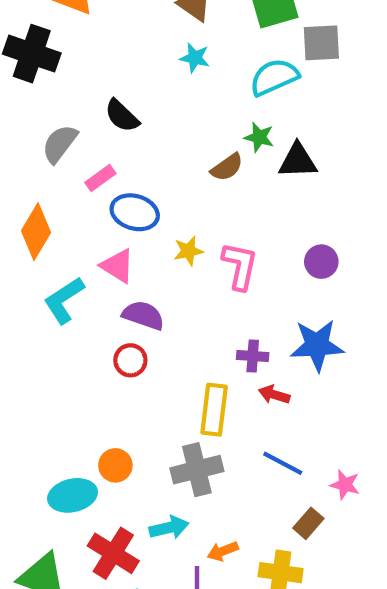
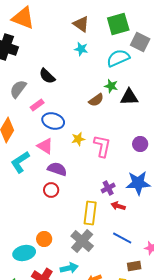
gray square: (321, 43) -> (140, 42), turned 30
purple cross: (253, 356) -> (108, 188), turned -32
gray cross: (197, 470) -> (82, 241), turned -35
brown rectangle: (308, 523) -> (134, 266), turned 40

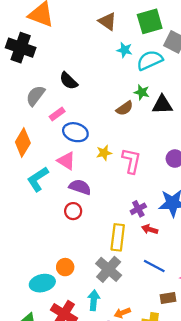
cyan star: (81, 49) -> (125, 50), moved
cyan arrow: (69, 268) -> (94, 300), turned -72

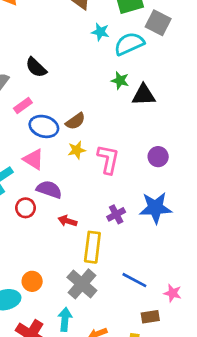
brown semicircle: (125, 108) -> (75, 121), moved
red circle: (73, 211) -> (26, 208), moved
red arrow: (150, 229) -> (68, 221), moved

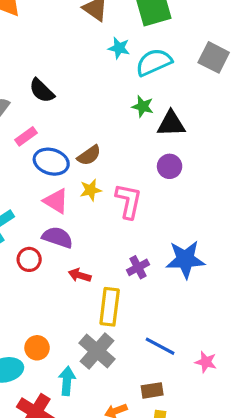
gray square: (158, 23) -> (214, 57), moved
purple circle: (158, 157) -> (170, 166), moved
pink triangle: (33, 159) -> (56, 201), moved
brown rectangle: (150, 317) -> (152, 390), moved
cyan arrow: (65, 319) -> (67, 381), moved

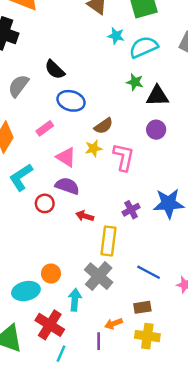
pink rectangle: (26, 136) -> (45, 128), moved
brown semicircle: (89, 155) -> (104, 126), moved
blue ellipse: (51, 162) -> (71, 101), moved

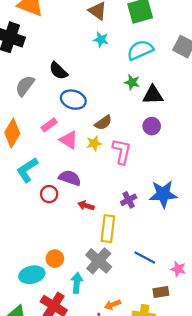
cyan star: (116, 36) -> (101, 40), moved
pink triangle: (66, 157) -> (69, 140), moved
brown rectangle: (142, 307) -> (161, 292), moved

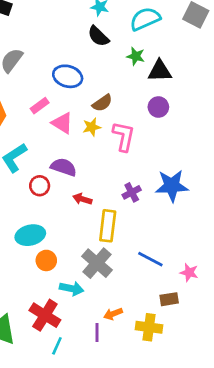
black semicircle: (58, 71) -> (98, 36), moved
cyan ellipse: (32, 275) -> (30, 235), moved
cyan arrow: (77, 283) -> (72, 288), turned 96

